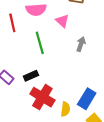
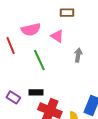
black rectangle: (31, 76) -> (36, 92), turned 32

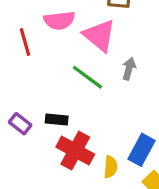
pink triangle: (57, 36) -> (99, 35), size x1.6
green line: (39, 60) -> (87, 77), moved, turned -35

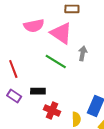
red line: (25, 42) -> (13, 69), moved
red cross: (75, 151) -> (52, 111), size x0.7

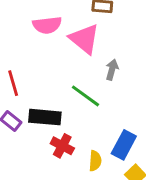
green line: (56, 61) -> (86, 96), moved
black rectangle: (38, 91) -> (45, 117), size x1.5

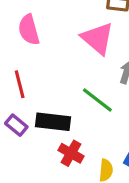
pink semicircle: (47, 25) -> (29, 30), moved, turned 80

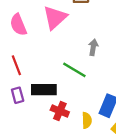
pink triangle: (98, 38) -> (55, 18), moved, turned 44
purple rectangle: (16, 125) -> (18, 95), turned 42

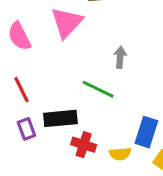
yellow semicircle: (87, 120) -> (120, 154), turned 91

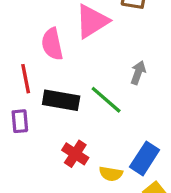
pink semicircle: (19, 36) -> (52, 44), moved
black rectangle: (60, 118) -> (61, 100), moved

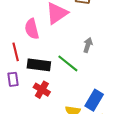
red cross: (75, 154) -> (42, 90), moved

